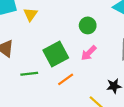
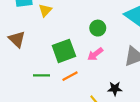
green line: (29, 74) -> (42, 75), moved

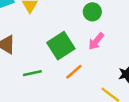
green line: (42, 75) -> (32, 73), moved

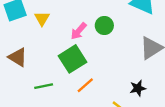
pink arrow: (96, 41) -> (79, 31), moved

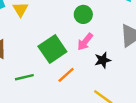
pink arrow: (79, 31) -> (85, 42), moved
black star: (138, 88) -> (103, 60), moved

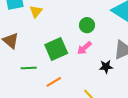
black star: (103, 60) -> (106, 67), moved
orange line: (66, 75) -> (54, 82), moved

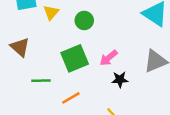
green circle: (87, 25) -> (84, 20), moved
black star: (106, 67) -> (120, 80), moved

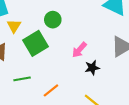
yellow triangle: (51, 12) -> (14, 26), moved
green square: (75, 58) -> (35, 43), moved

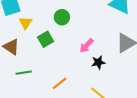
green square: (35, 43) -> (46, 39), size x0.7
green line: (22, 79) -> (24, 73), moved

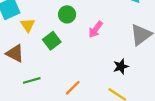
pink arrow: (86, 46) -> (96, 29), moved
black star: (98, 62) -> (121, 66), moved

